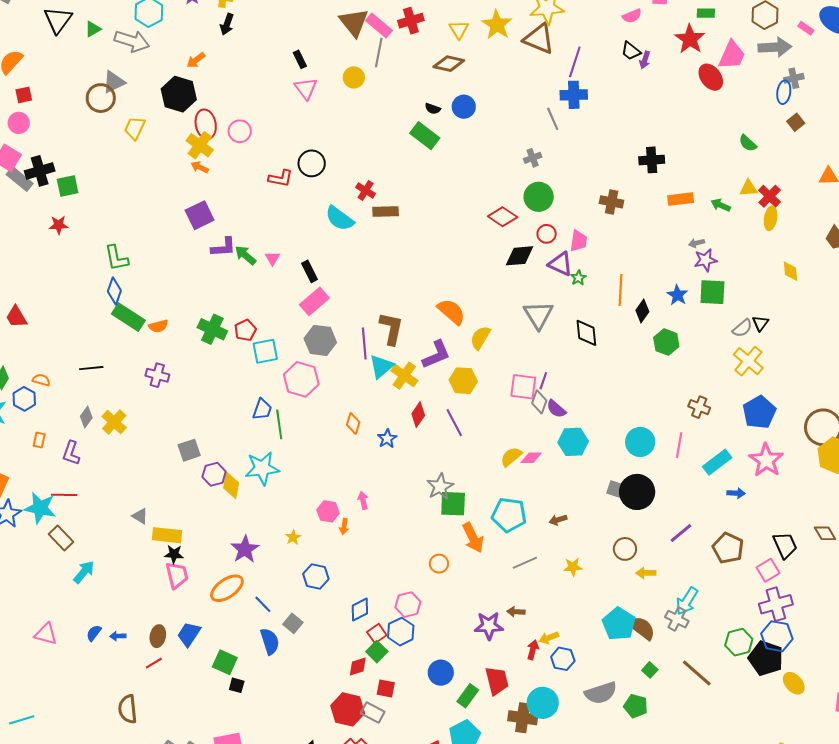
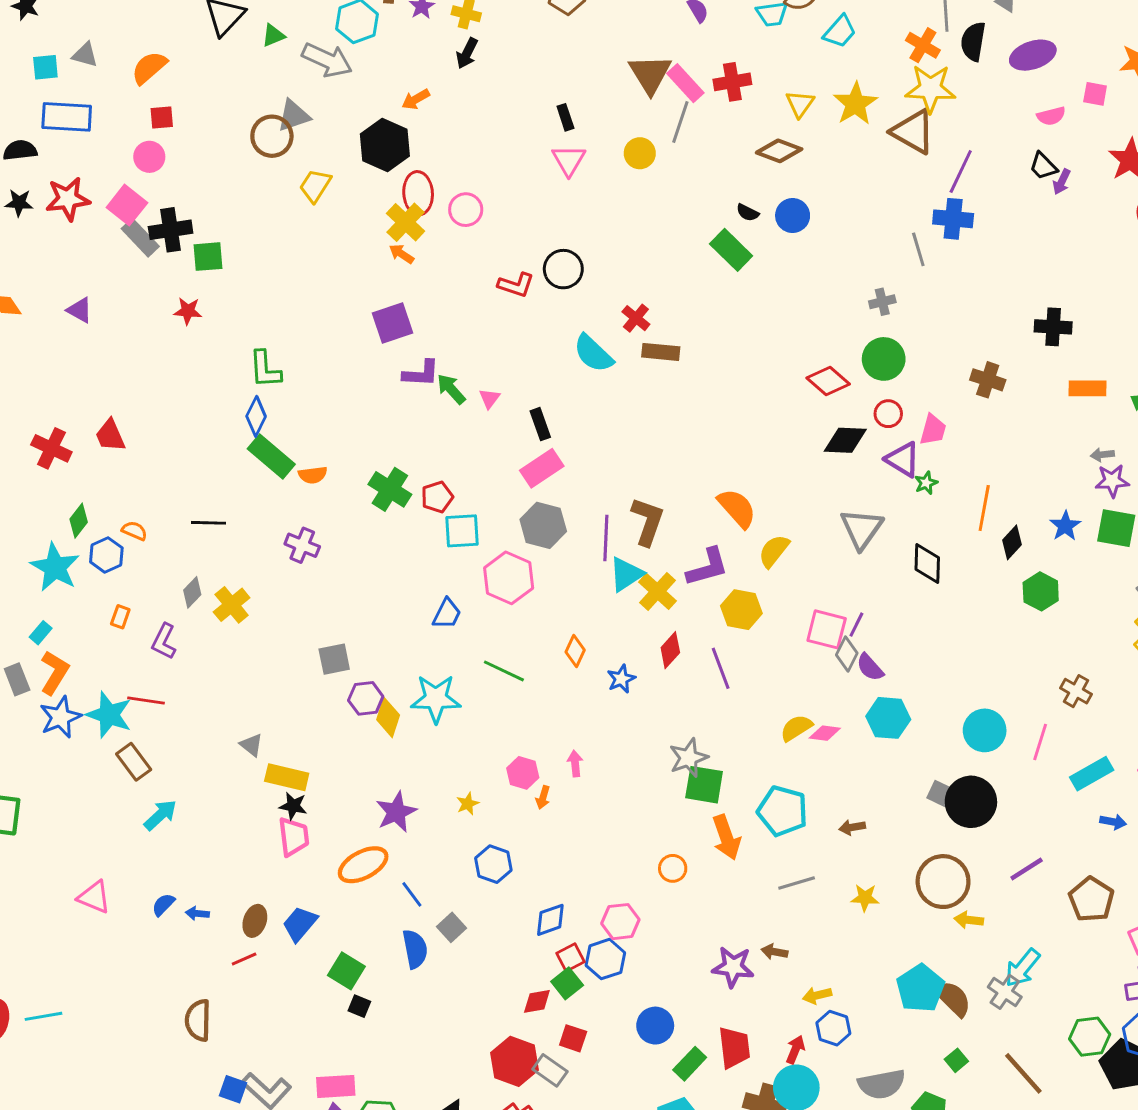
green line: (279, 424) -> (504, 671), moved, turned -64
brown circle: (625, 549) -> (943, 882), size x1.6
red arrow: (533, 650) -> (795, 1050), moved

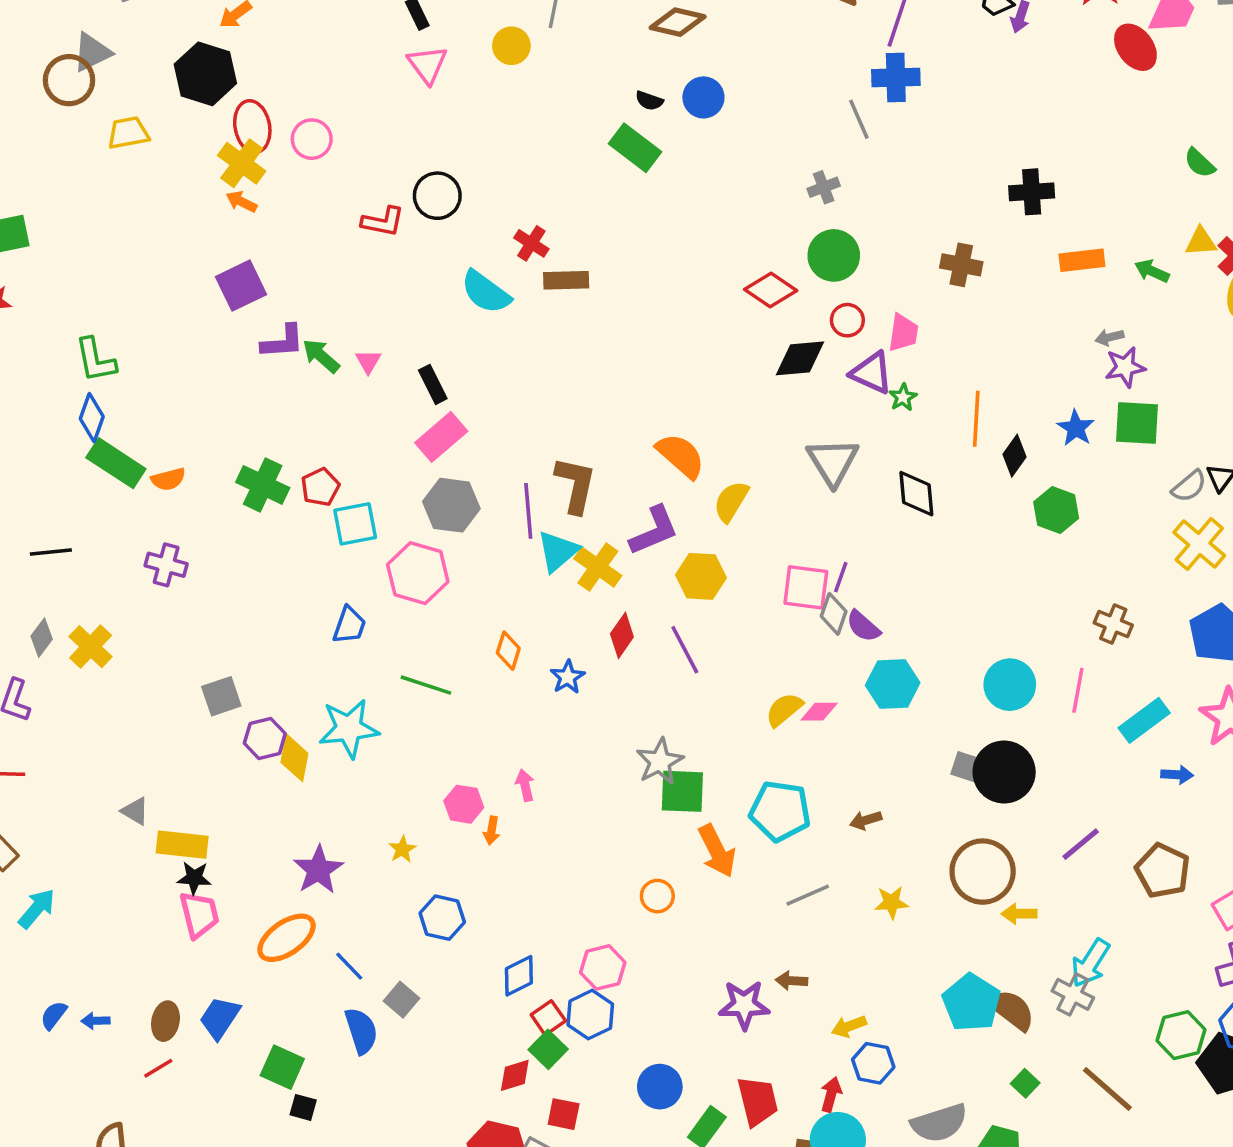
yellow trapezoid: (315, 186) -> (128, 133), turned 54

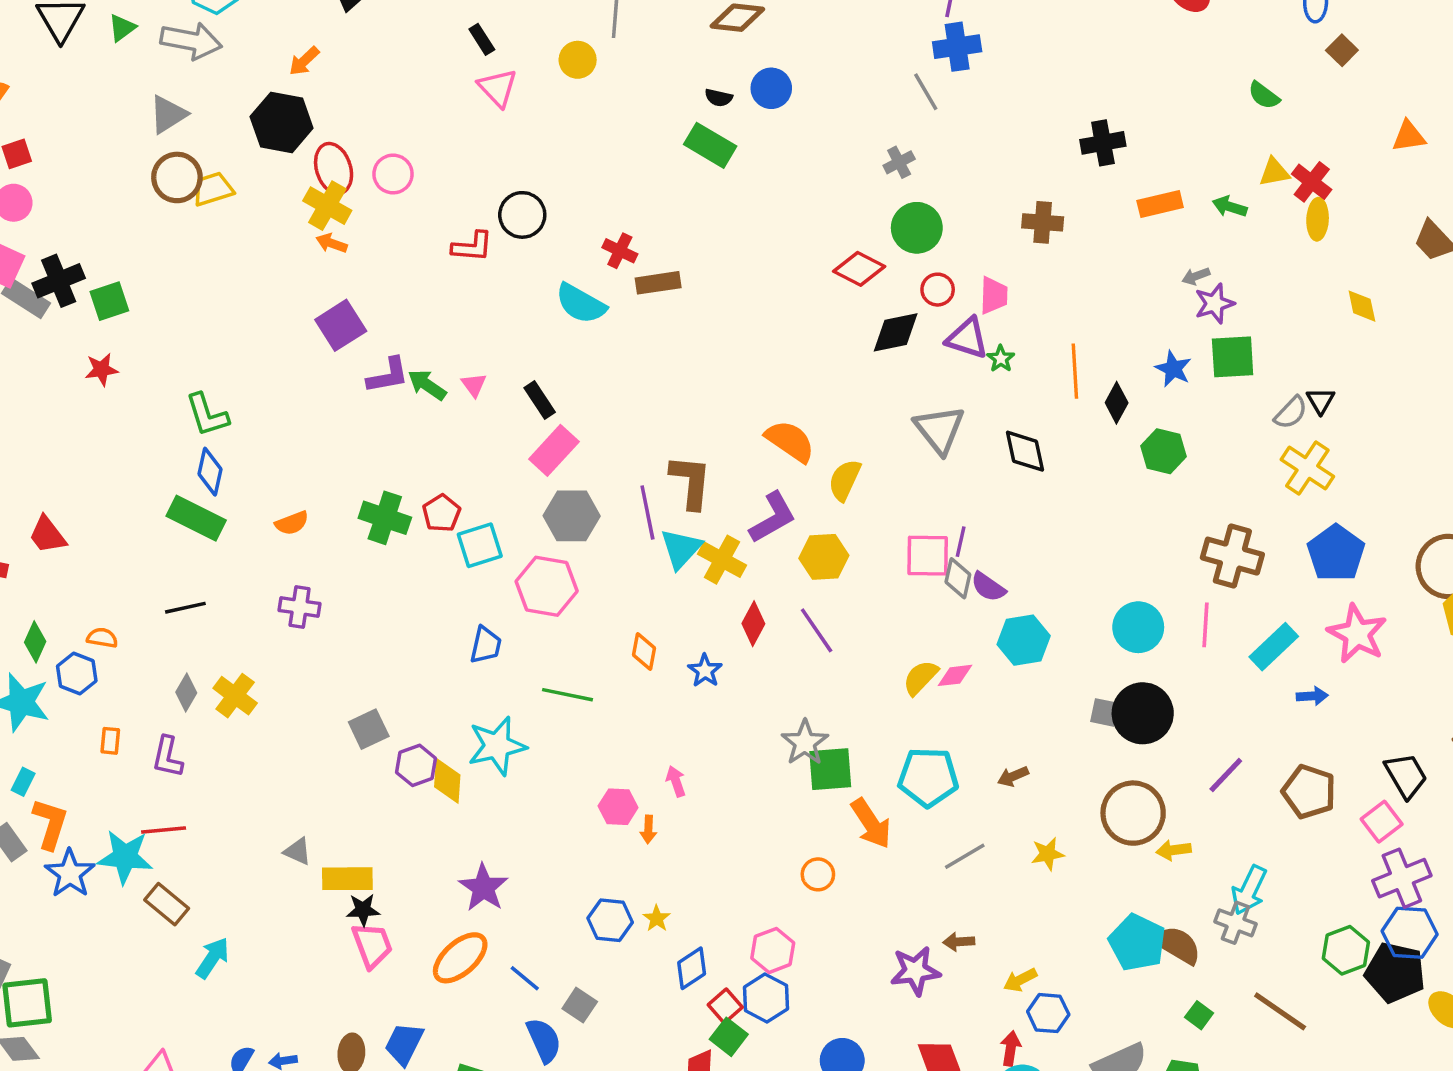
brown circle: (69, 80) -> (177, 177), moved
green rectangle: (116, 463) -> (196, 518), moved
brown cross: (1113, 624) -> (1232, 556), size x1.6
yellow star: (402, 849) -> (657, 918), moved

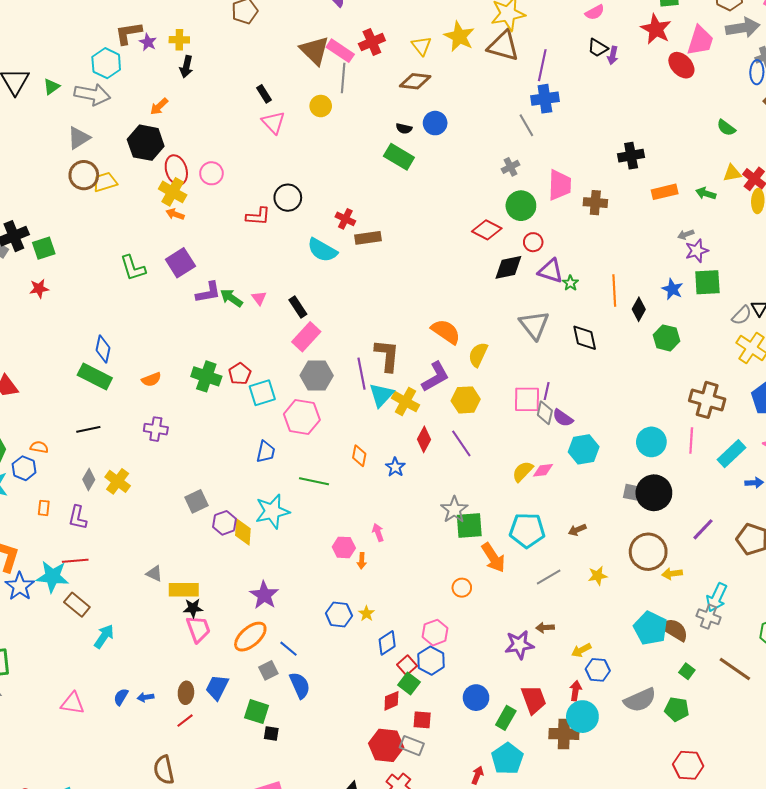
pink trapezoid: (994, 295) -> (560, 185), moved, size x1.4
green L-shape: (207, 415) -> (133, 268), moved
gray square: (580, 1005) -> (268, 670), moved, turned 30

